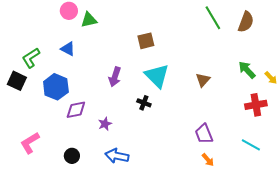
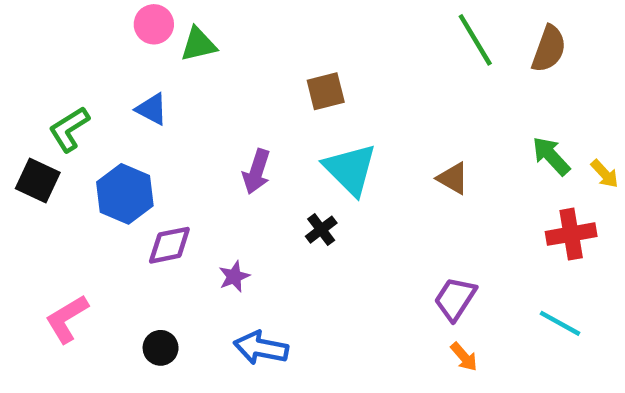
brown triangle: (203, 80) -> (453, 178), turned -42
black cross: (144, 103) -> (321, 230), turned 32
purple trapezoid: (204, 134) -> (455, 299), turned 55

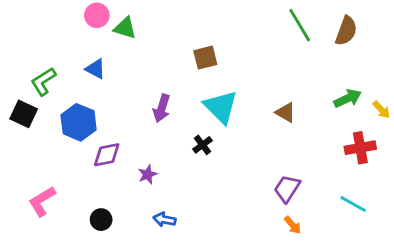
green triangle: (198, 44) -> (125, 28), turned 30
green arrow: (551, 156) -> (348, 98), turned 108
blue arrow: (261, 348) -> (164, 220), size x0.7

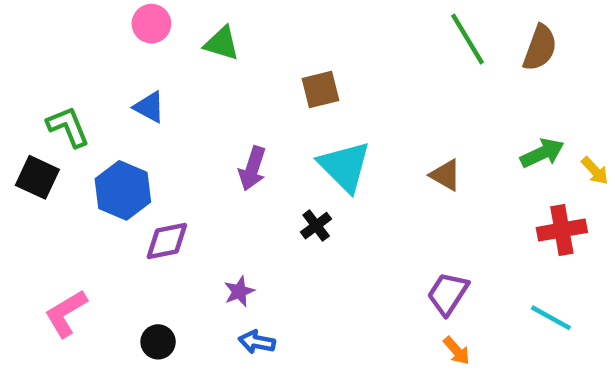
green triangle: (125, 28) -> (222, 43), moved
green L-shape: (43, 81) -> (68, 127), turned 100
purple star: (148, 174) -> (239, 291), moved

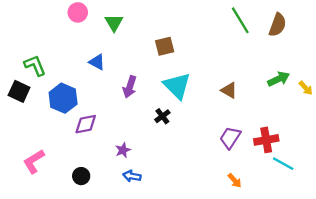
green triangle: (222, 43) -> (114, 23), turned 42
blue triangle: (149, 107) -> (97, 62), moved
red cross: (562, 230) -> (266, 140), moved
purple trapezoid: (448, 294) -> (230, 138), moved

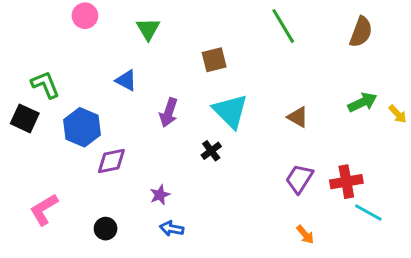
pink circle: (78, 12) -> (85, 16), moved
green line: (240, 20) -> (283, 26), moved

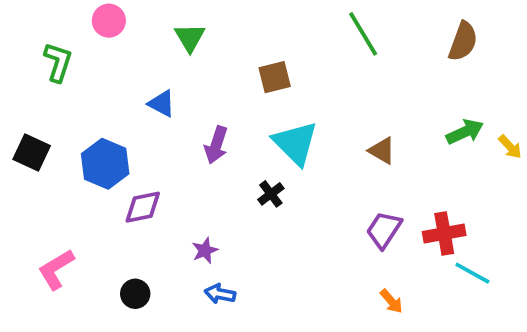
green L-shape: (45, 85) -> (58, 62), moved, turned 40

